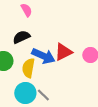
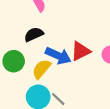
yellow semicircle: (28, 68) -> (42, 69), turned 30

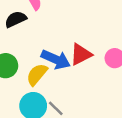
black semicircle: (34, 34) -> (16, 19), moved

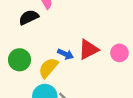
blue arrow: (56, 59) -> (65, 54), size x0.6

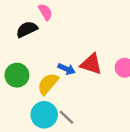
red triangle: (88, 49) -> (91, 64), turned 45

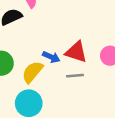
gray line: (66, 117) -> (75, 76), moved, turned -49

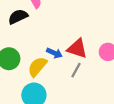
gray line: (75, 76) -> (76, 70), turned -56

